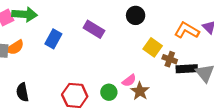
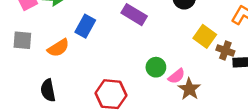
orange semicircle: (15, 47) -> (58, 48), moved
green circle: (109, 92) -> (156, 67), moved

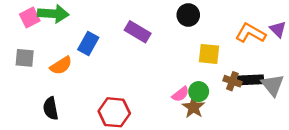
yellow square: (205, 36) -> (209, 54), turned -30
brown cross: (225, 51) -> (232, 81), moved
green circle: (156, 67) -> (199, 92), moved

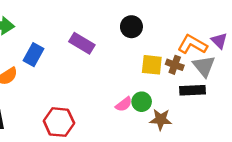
brown cross: (232, 81) -> (175, 65), moved
gray triangle: (273, 85) -> (204, 66), moved
brown star: (193, 107) -> (161, 120), moved, turned -30

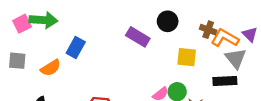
purple rectangle: (82, 43) -> (138, 37), moved
brown cross: (175, 65) -> (208, 30), moved

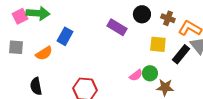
brown cross: (208, 30) -> (168, 18), moved
black rectangle: (225, 81) -> (181, 54), moved, turned -48

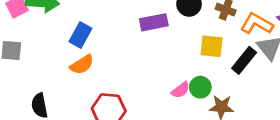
purple rectangle: (117, 27) -> (154, 22), turned -42
orange semicircle: (44, 53) -> (82, 65), moved

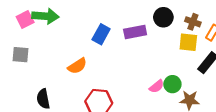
blue rectangle: (80, 35) -> (101, 34), moved
yellow square: (212, 46) -> (188, 42), moved

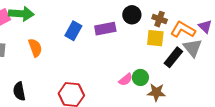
orange semicircle: (77, 66) -> (35, 48), moved, turned -78

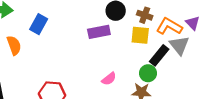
purple rectangle: (105, 29) -> (99, 32), moved
blue rectangle: (73, 31) -> (39, 24), moved
green circle: (140, 77) -> (148, 73), moved

